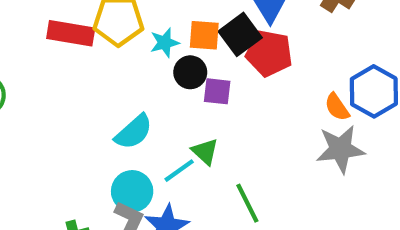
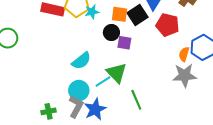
cyan star: (165, 43) -> (92, 12), moved
red pentagon: (269, 53) -> (167, 25), moved
orange semicircle: (337, 107) -> (184, 54), turned 48
green triangle: (205, 152) -> (117, 73), size x1.5

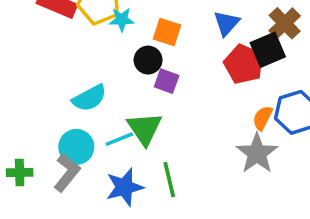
black square: (138, 15) -> (268, 50), moved
gray star: (185, 75) -> (257, 153), turned 30
blue star: (95, 109) -> (125, 187), moved

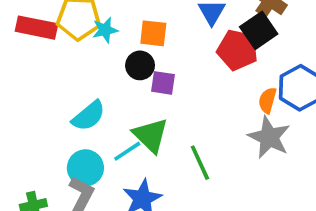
green line: (169, 180) -> (200, 163), moved

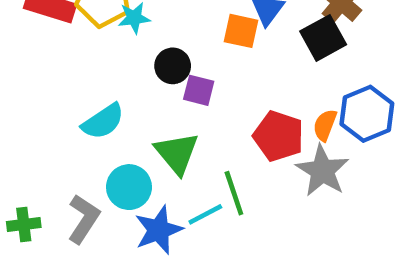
orange square: (153, 33) -> (241, 31), moved
red pentagon: (237, 50) -> (279, 136), moved
cyan line: (127, 151) -> (205, 214), moved
cyan circle: (85, 168) -> (129, 187), moved

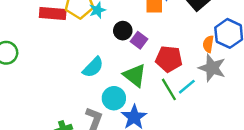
purple square: (199, 90) -> (139, 40), turned 35
red pentagon: (279, 136) -> (169, 59), moved
cyan line: (205, 214) -> (187, 87), moved

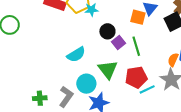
red pentagon: (169, 59) -> (136, 77), moved, turned -30
green line: (169, 89) -> (136, 46), moved

